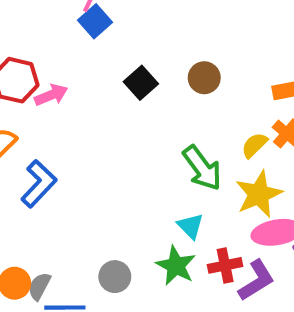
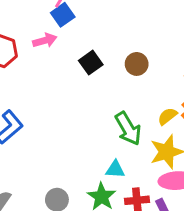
pink arrow: (51, 95) -> (45, 40), moved
cyan triangle: (190, 226) -> (115, 169), turned -48

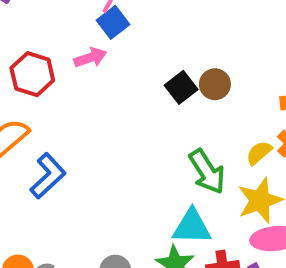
black square: (91, 63) -> (181, 87), moved
cyan triangle: (115, 169) -> (192, 227), size x1.5

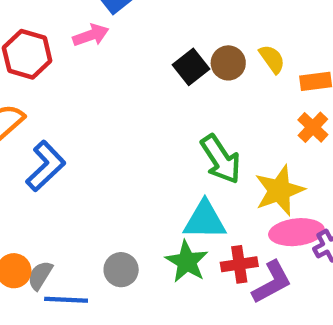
yellow semicircle: (259, 153) -> (272, 59), moved, turned 96

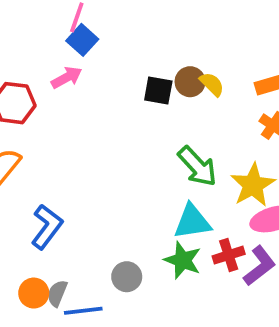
yellow semicircle: (272, 59) -> (212, 84), moved
black square: (191, 67) -> (158, 91), turned -32
blue L-shape: (46, 166) -> (47, 227), moved

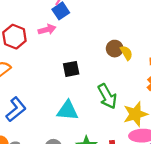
black square: (158, 91) -> (71, 69), moved, turned -35
cyan triangle: (192, 222) -> (68, 110), moved

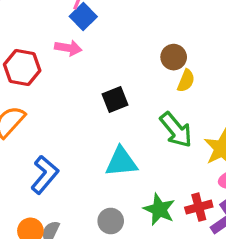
pink arrow: (47, 30) -> (68, 48), turned 35
yellow semicircle: (126, 53) -> (186, 81), moved, turned 64

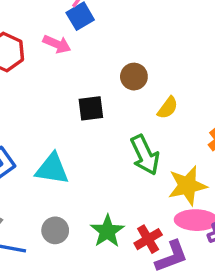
brown circle: (174, 57) -> (134, 77), moved
cyan triangle: (121, 162) -> (52, 169), moved
red cross: (199, 207) -> (148, 239), turned -30

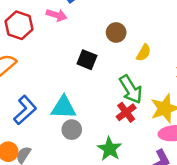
black square: (91, 108) -> (87, 60), turned 36
gray circle: (55, 230) -> (72, 130), moved
red cross: (148, 239) -> (126, 112), moved

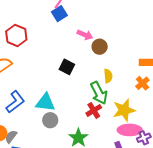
pink arrow: (57, 15) -> (85, 35), moved
brown circle: (116, 32) -> (100, 47), moved
yellow semicircle: (144, 53) -> (108, 76), moved, turned -40

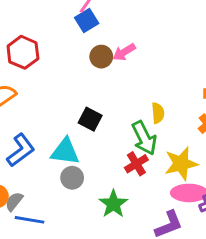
pink arrow: (85, 35) -> (124, 52), turned 126
brown circle: (100, 47) -> (101, 57), moved
black square: (67, 67) -> (90, 119), moved

